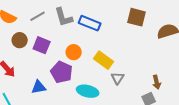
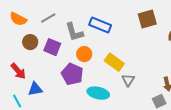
gray L-shape: (64, 17) -> (74, 32), moved
brown square: (137, 17) -> (147, 19), turned -30
blue triangle: (39, 87) -> (35, 89), moved

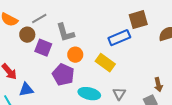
blue rectangle: (100, 25) -> (119, 38), moved, turned -45
brown circle: (30, 42) -> (27, 35), moved
gray triangle: (128, 80) -> (119, 94), moved

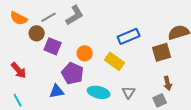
brown square: (138, 20) -> (162, 52), moved
gray L-shape: (65, 33) -> (75, 15), moved, turned -105
blue triangle: (26, 90) -> (57, 91), moved

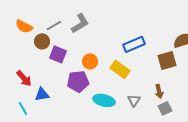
purple pentagon: (73, 73) -> (78, 81), turned -30
brown arrow: (168, 83) -> (159, 91), moved
blue triangle: (57, 91) -> (42, 94), moved

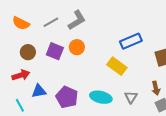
brown circle: (42, 41) -> (28, 52), moved
orange circle: (90, 61) -> (77, 47), moved
red arrow: (24, 78) -> (21, 75), turned -66
purple pentagon: (78, 81) -> (67, 97), moved, turned 30

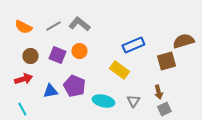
gray L-shape: (77, 20) -> (79, 24), turned -110
blue triangle: (39, 91) -> (50, 91), moved
purple pentagon: (67, 97) -> (74, 86), moved

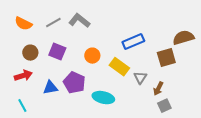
orange circle: (79, 51) -> (92, 56), moved
brown arrow: (158, 92) -> (158, 89), turned 40
gray triangle: (133, 101) -> (140, 78), moved

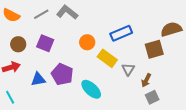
orange circle: (92, 56) -> (87, 42), moved
cyan ellipse: (103, 98) -> (91, 89), turned 30

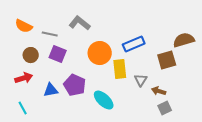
gray line: (41, 14) -> (50, 34), moved, turned 42
orange circle: (87, 42) -> (100, 53), size x1.5
yellow rectangle: (107, 58) -> (120, 69), turned 48
brown arrow: (146, 80) -> (159, 91), turned 80

